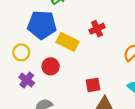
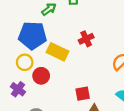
yellow circle: (21, 52) -> (25, 62), moved

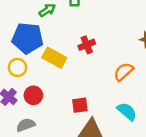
red circle: (41, 76) -> (33, 95), moved

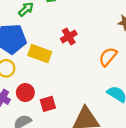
red square: (80, 105) -> (48, 104), moved

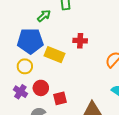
red cross: (69, 36) -> (80, 41), turned 32

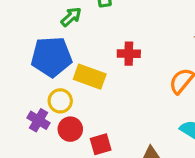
yellow circle: (25, 66) -> (60, 101), moved
purple cross: (20, 92) -> (38, 120), moved

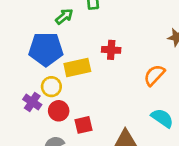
yellow rectangle: (90, 77) -> (77, 67), turned -35

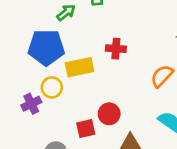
purple cross: (32, 102) -> (31, 104), turned 30
red circle: (59, 111) -> (109, 114), moved

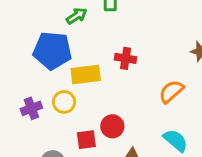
yellow circle: (52, 87) -> (64, 102), moved

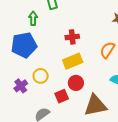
green arrow: (77, 16) -> (33, 18), turned -40
yellow rectangle: (86, 74) -> (73, 61), moved

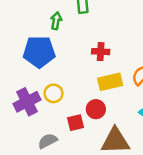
yellow rectangle: (73, 61) -> (110, 82), moved
purple cross: (21, 86) -> (27, 102), size x1.5

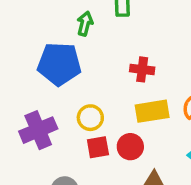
yellow circle: (53, 93) -> (90, 118), moved
red square: (76, 123) -> (98, 147), moved

